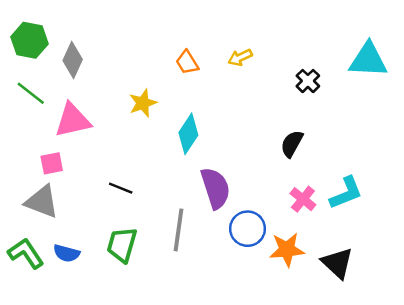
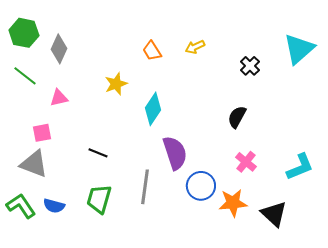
cyan triangle: (368, 60) -> (299, 49), turned -44
pink triangle: (73, 120) -> (59, 98), size x0.6
cyan L-shape: (346, 193) -> (300, 167), moved

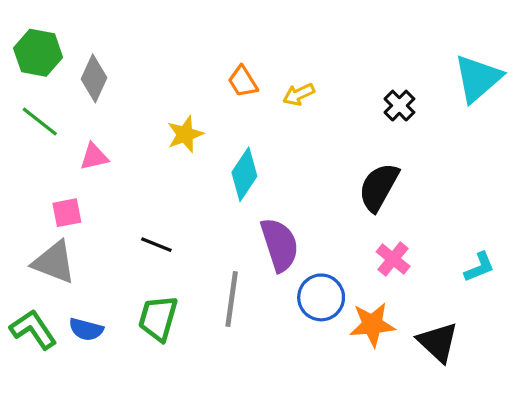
yellow arrow: (195, 47) -> (299, 94), moved
black semicircle: (237, 117) -> (379, 187), size x1.4
cyan L-shape: (300, 167) -> (479, 267), size x0.7

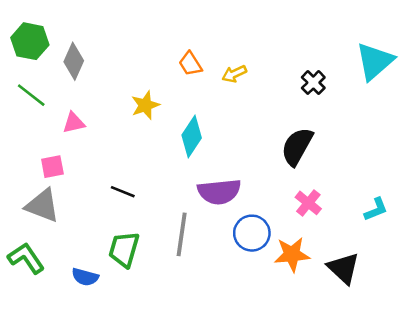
purple semicircle: (280, 245) -> (219, 192), turned 102
blue semicircle: (86, 329) -> (85, 277), moved

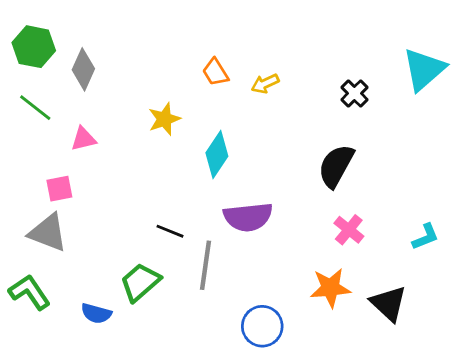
black line: (123, 192) -> (170, 231), moved
blue circle: (252, 233) -> (262, 326), moved
green trapezoid: (124, 249) -> (140, 282), turned 33

